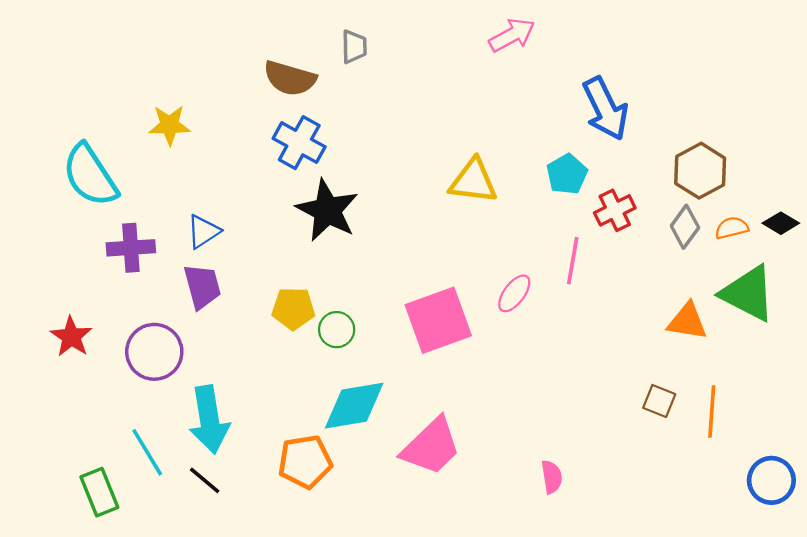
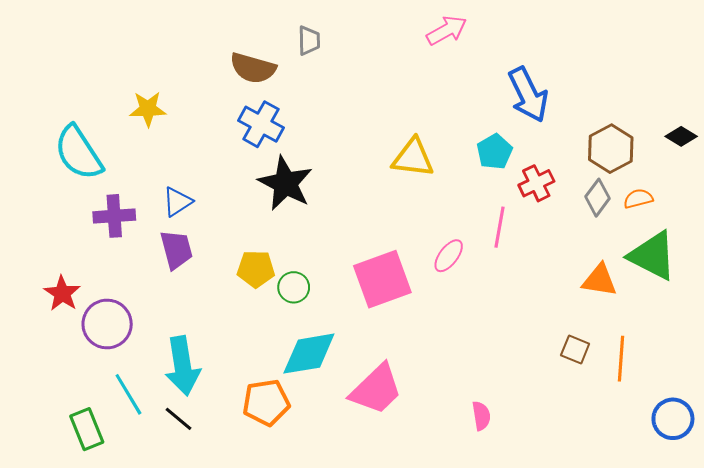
black diamond: (781, 223) -> (681, 136), moved
purple circle: (154, 352) -> (107, 324), moved

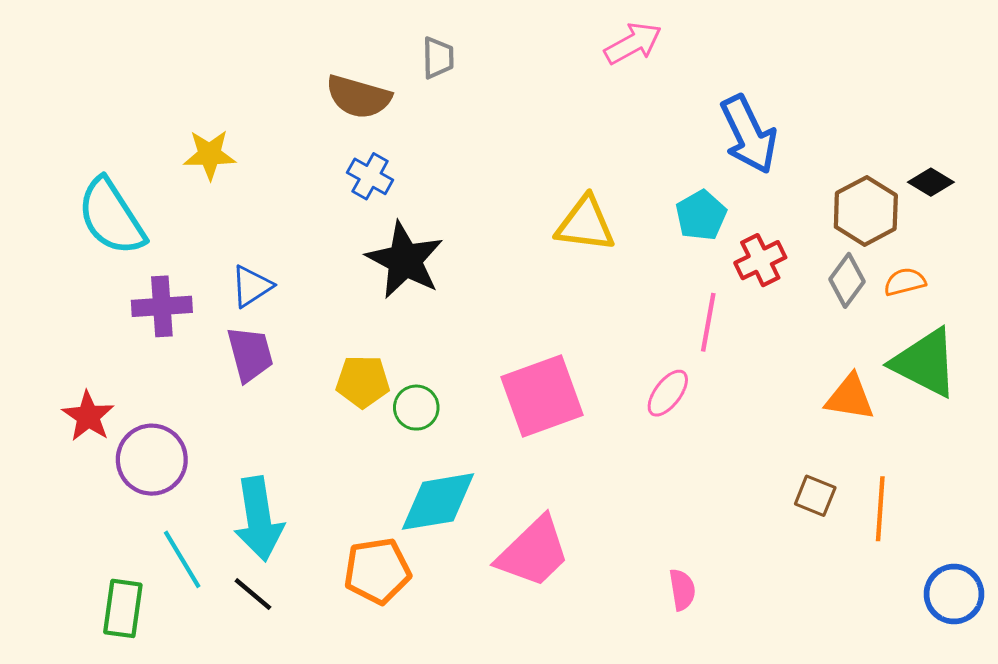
blue cross: (261, 124) -> (370, 176), size x0.7
black diamond: (681, 136) -> (931, 182), moved
pink ellipse: (449, 256) -> (668, 393), moved
green rectangle: (87, 429) -> (123, 608), turned 30

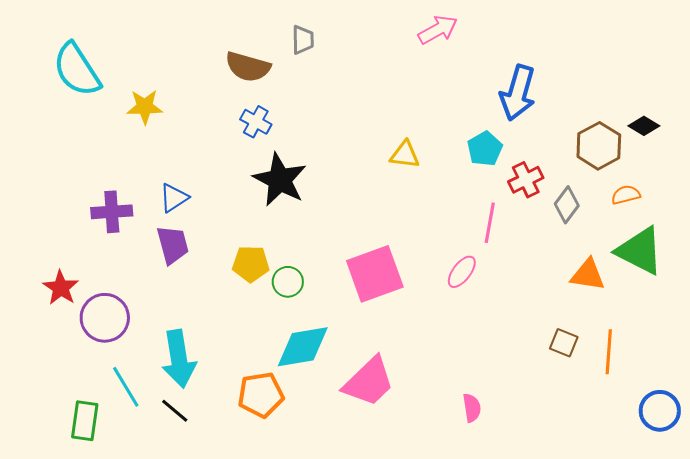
blue arrow: (749, 134) -> (518, 93), turned 42
cyan semicircle: (111, 217) -> (77, 70), moved
yellow triangle: (585, 224) -> (405, 155), size x0.7
gray diamond: (847, 280) -> (567, 205), moved

